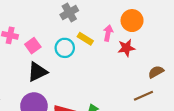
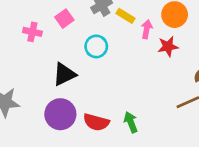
yellow rectangle: (85, 39) -> (125, 16), moved
pink square: (33, 46) -> (64, 19), moved

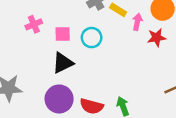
pink square: (64, 19) -> (63, 34), moved, turned 35
pink cross: (32, 32) -> (34, 24), turned -35

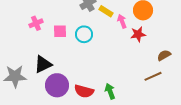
pink arrow: (137, 22) -> (122, 21), turned -32
black triangle: (63, 63) -> (43, 64), moved

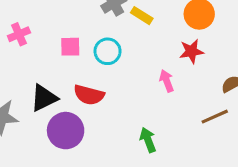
pink arrow: (122, 21) -> (167, 81), moved
pink cross: (36, 23) -> (19, 34), moved
red semicircle: (84, 91) -> (89, 95), moved

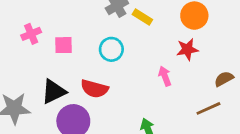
pink square: (70, 47) -> (63, 45), moved

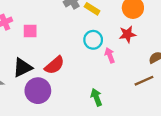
cyan circle: (111, 49) -> (93, 40), moved
red semicircle: (94, 89) -> (54, 65), turned -55

